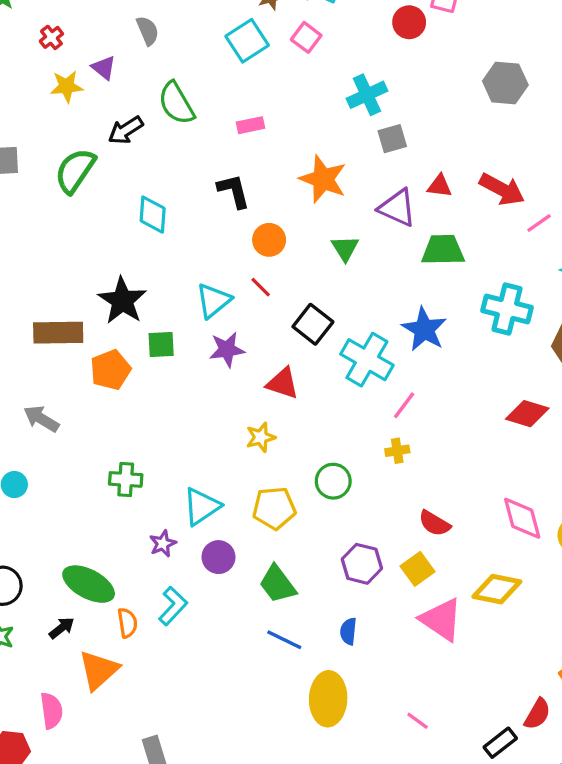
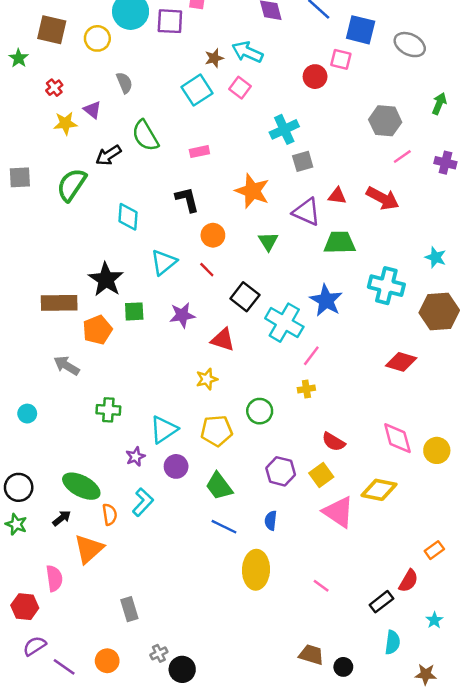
pink line: (539, 223) -> (402, 157), moved
cyan triangle: (213, 301) -> (164, 262), moved
gray arrow: (41, 419) -> (67, 366), moved

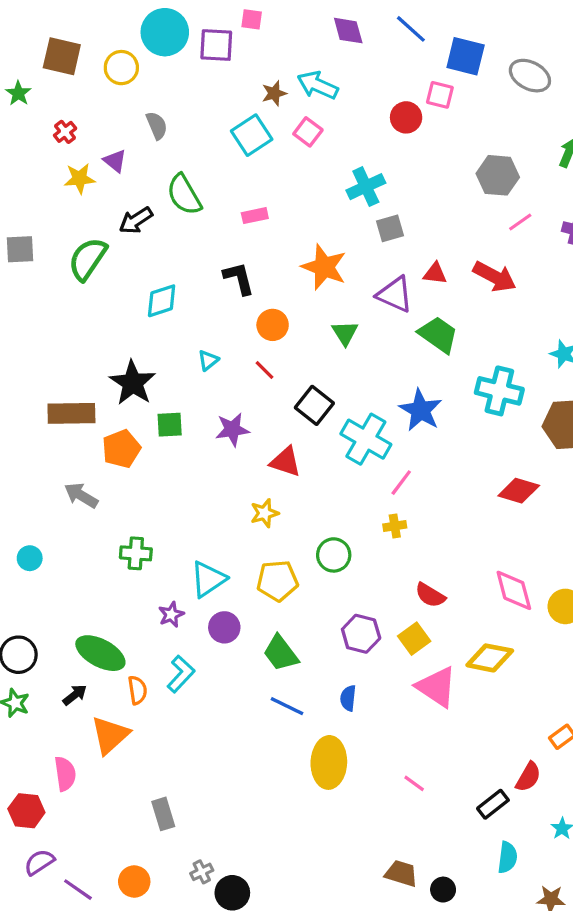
cyan diamond: (128, 217) -> (162, 301), turned 68
green trapezoid: (340, 243) -> (438, 335), turned 36
cyan triangle: (164, 262) -> (208, 360), size x0.6

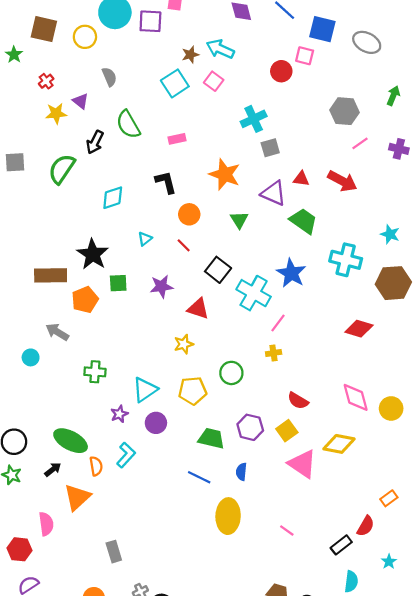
black arrow: (136, 220) -> (95, 142), turned -30
cyan circle: (30, 558) -> (31, 357), moved
green trapezoid: (281, 653) -> (211, 438), moved, turned 140

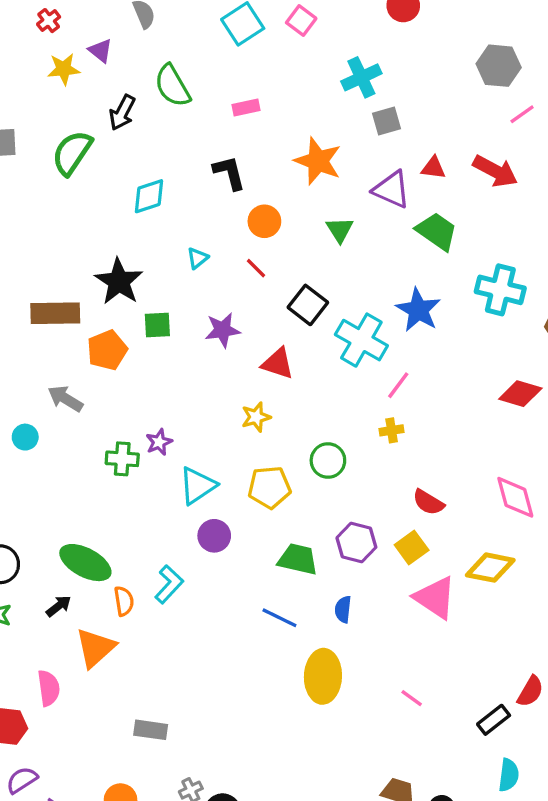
purple star: (119, 414) -> (159, 442), moved
gray rectangle: (114, 552) -> (151, 730), turned -65

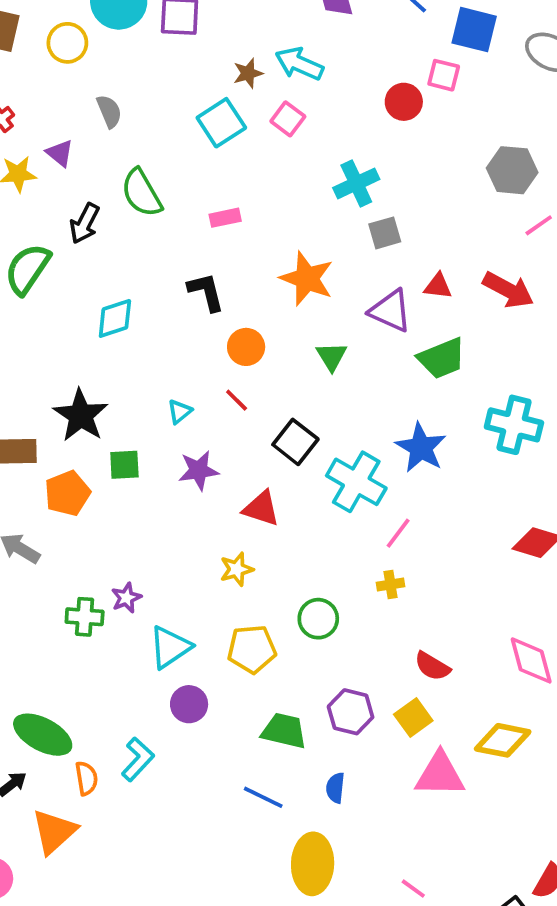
green trapezoid: (437, 231) -> (442, 358), turned 123
cyan triangle: (197, 258) -> (180, 412), moved
pink triangle: (435, 598) -> (440, 775), turned -33

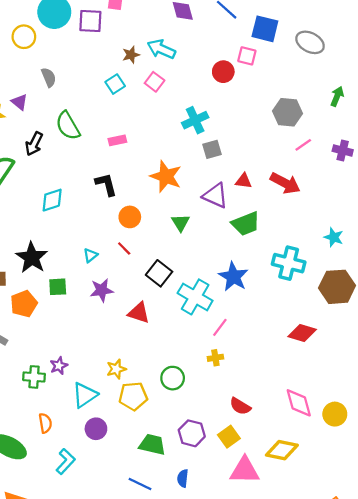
cyan square: (221, 123) -> (115, 84), size x0.7
yellow star: (237, 569) -> (116, 369), moved
orange semicircle: (86, 778) -> (45, 423), moved

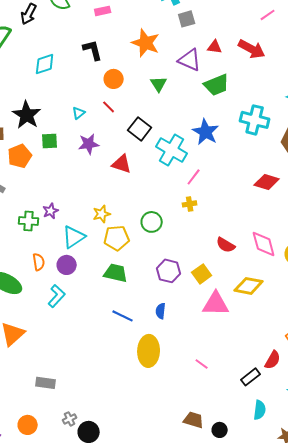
red semicircle: (240, 406) -> (226, 245), moved
purple circle: (96, 429) -> (67, 265), moved
green trapezoid: (152, 445) -> (116, 273), moved

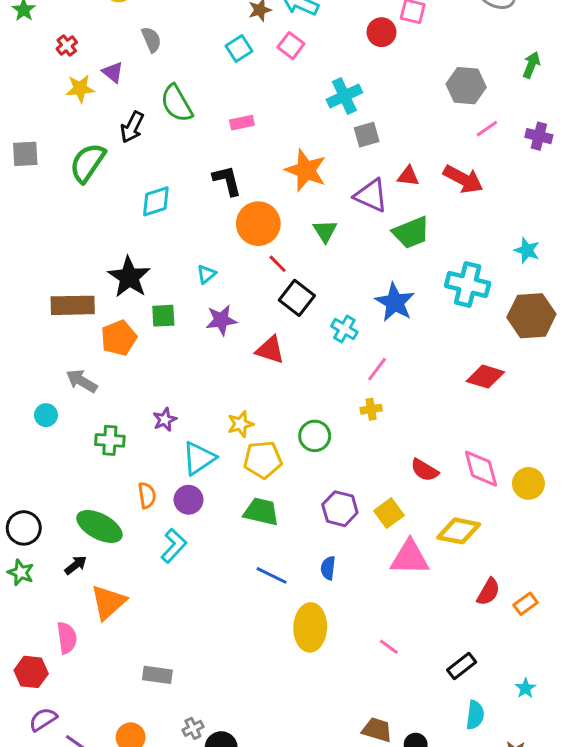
orange circle: (114, 79) -> (258, 224), size x1.5
red line: (109, 107) -> (278, 264), moved
cyan cross: (172, 150) -> (344, 329), size x0.6
green cross: (29, 221) -> (110, 440), moved
red semicircle: (273, 360) -> (488, 592), moved

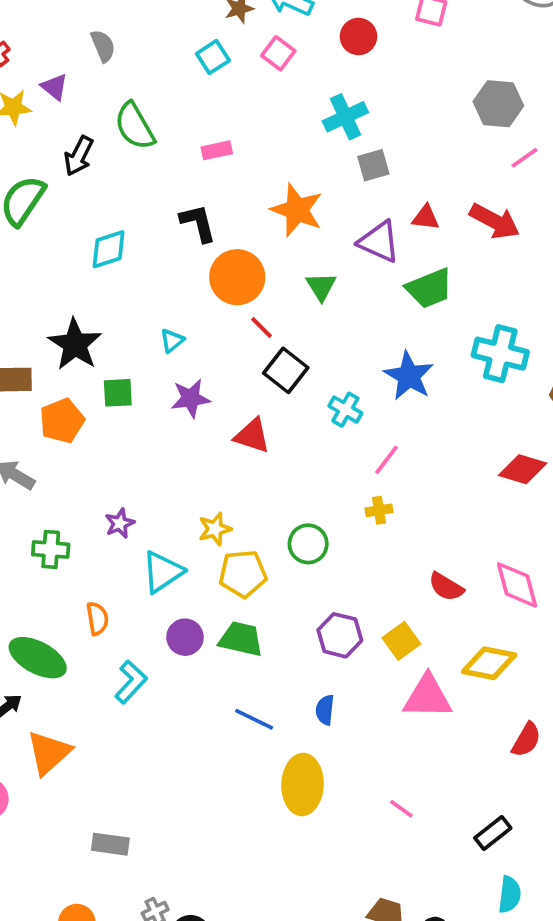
red circle: (381, 32) -> (358, 37), moved
purple circle: (189, 500) -> (185, 637), moved

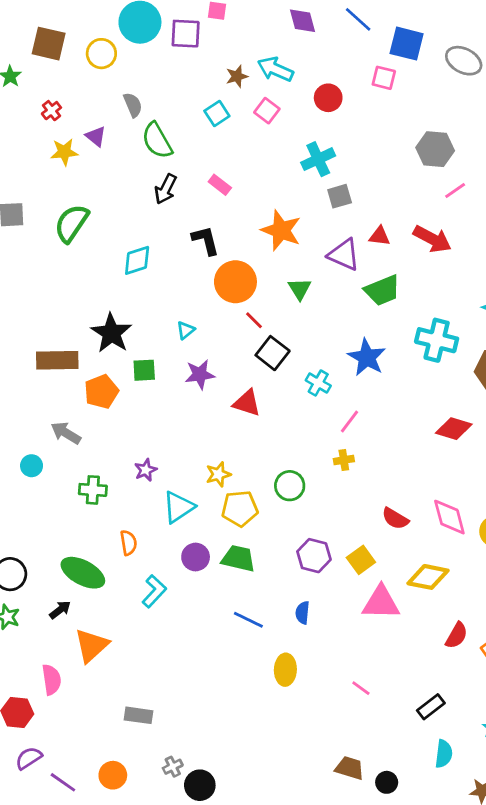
green semicircle: (135, 126) -> (157, 141), moved
pink rectangle: (217, 150) -> (220, 185), turned 50
black arrow: (79, 156) -> (166, 189), moved
yellow ellipse: (303, 785) -> (285, 670), size x0.7

